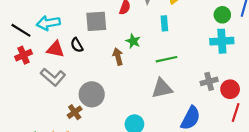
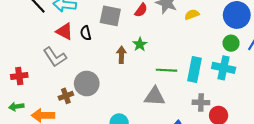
cyan rectangle: (164, 23) -> (194, 69), moved, size x1.6
red cross: (24, 55) -> (19, 76), moved

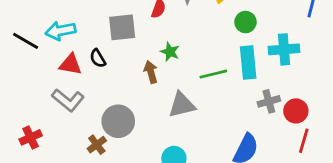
green circle: (231, 43) -> (246, 22), moved
gray triangle: (155, 96) -> (182, 105), moved

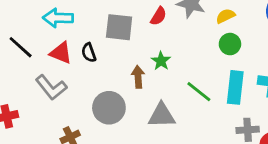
green circle: (246, 22) -> (230, 44), moved
black line: (26, 41) -> (21, 47), moved
green line: (213, 74) -> (199, 92), turned 40
gray circle: (118, 121) -> (109, 108), moved

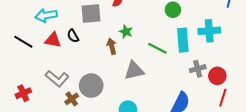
gray L-shape: (51, 87) -> (57, 79), moved
gray circle: (109, 108) -> (91, 86), moved

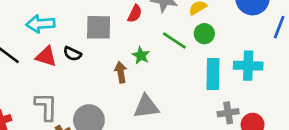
black semicircle: (73, 36) -> (72, 54), turned -40
green line: (157, 48) -> (174, 41), moved
gray L-shape: (57, 79) -> (46, 106), turned -135

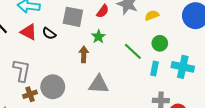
green circle: (204, 34) -> (160, 43), moved
green line: (174, 41) -> (133, 51), moved
green star: (141, 55) -> (98, 37), moved
cyan rectangle: (213, 74) -> (155, 69), size x0.6

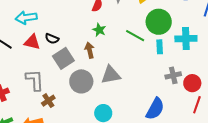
gray square: (73, 17) -> (63, 58), moved, turned -30
green circle: (160, 43) -> (159, 22), size x1.6
gray circle: (53, 87) -> (81, 81), moved

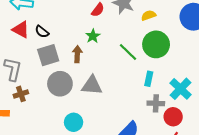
cyan cross: (186, 39) -> (181, 89), moved, turned 30
cyan rectangle: (160, 47) -> (149, 79), moved

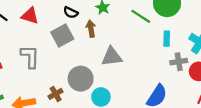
black semicircle: (42, 32) -> (71, 12), moved
gray circle: (60, 84) -> (81, 79), moved
brown cross: (21, 94) -> (56, 94), moved

